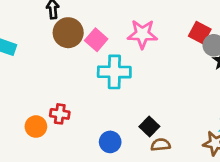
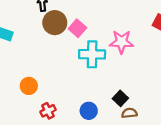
pink star: (142, 34) -> (121, 42), moved
red cross: (60, 114) -> (48, 111), moved, turned -35
orange circle: (36, 127) -> (29, 86), moved

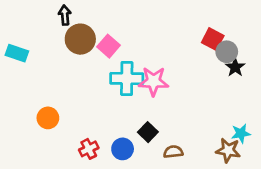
pink star: (121, 42) -> (154, 81), moved
black square: (120, 98) -> (148, 132), moved
red cross: (48, 111) -> (89, 149), moved

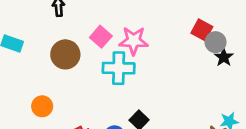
brown circle: (80, 39) -> (65, 54), moved
pink star: (154, 81) -> (134, 41), moved

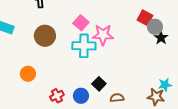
pink square: (101, 37) -> (81, 23), moved
pink star: (134, 41) -> (103, 35), moved

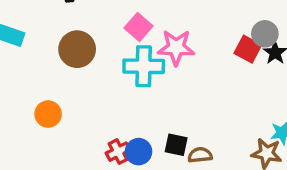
red square: (145, 18) -> (248, 49), moved
black square: (99, 84) -> (176, 145), moved, turned -32
red cross: (57, 96) -> (118, 152), moved

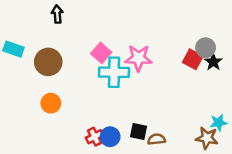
pink square: (139, 27) -> (101, 53), moved
brown circle: (77, 49) -> (48, 62), moved
orange circle: (48, 114) -> (51, 103), moved

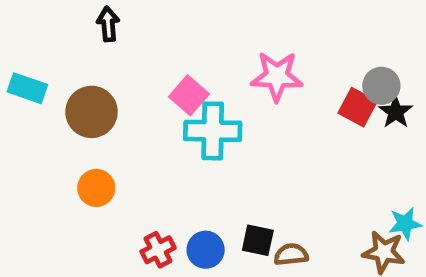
pink star: (138, 58) -> (277, 76), moved
red cross: (95, 137) -> (158, 250), moved

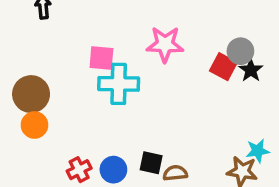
pink square: (189, 95) -> (101, 58), turned -36
brown circle: (92, 112) -> (31, 94), moved

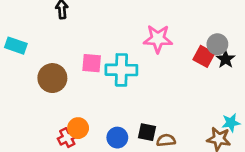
pink square: (101, 58) -> (92, 63), moved
orange circle: (34, 125) -> (78, 128), moved
red cross: (79, 170) -> (67, 138), moved

